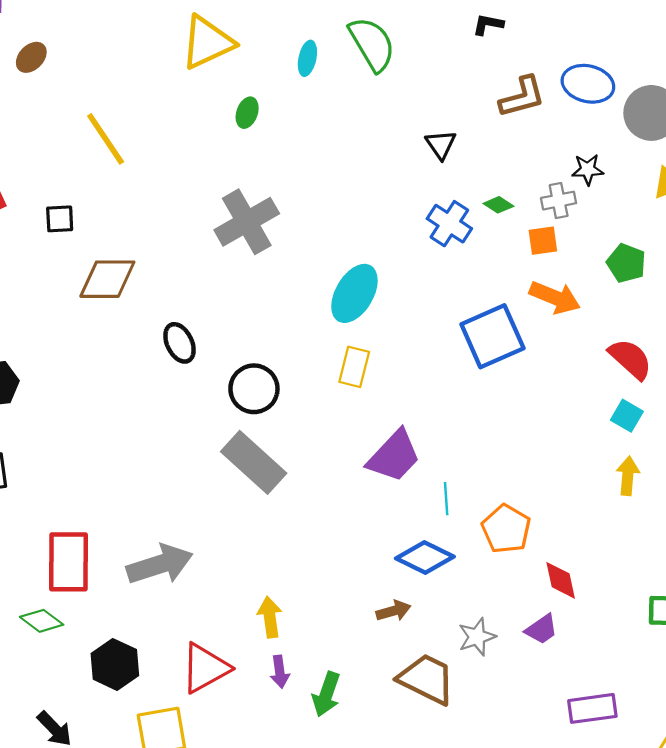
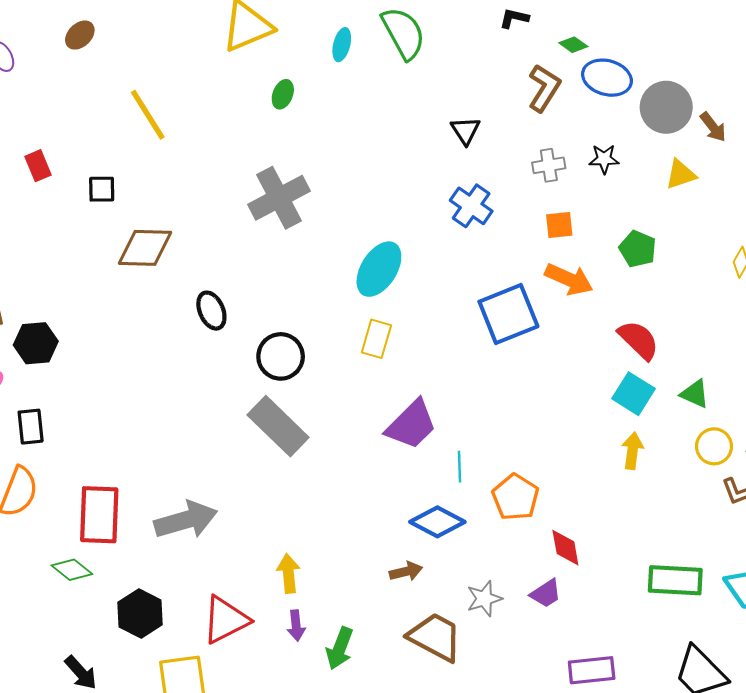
brown L-shape: (522, 97) -> (544, 88), turned -45
gray cross: (559, 201) -> (549, 165), moved
green diamond: (498, 205) -> (573, 45), moved
cyan square: (627, 416) -> (633, 394), size x1.4

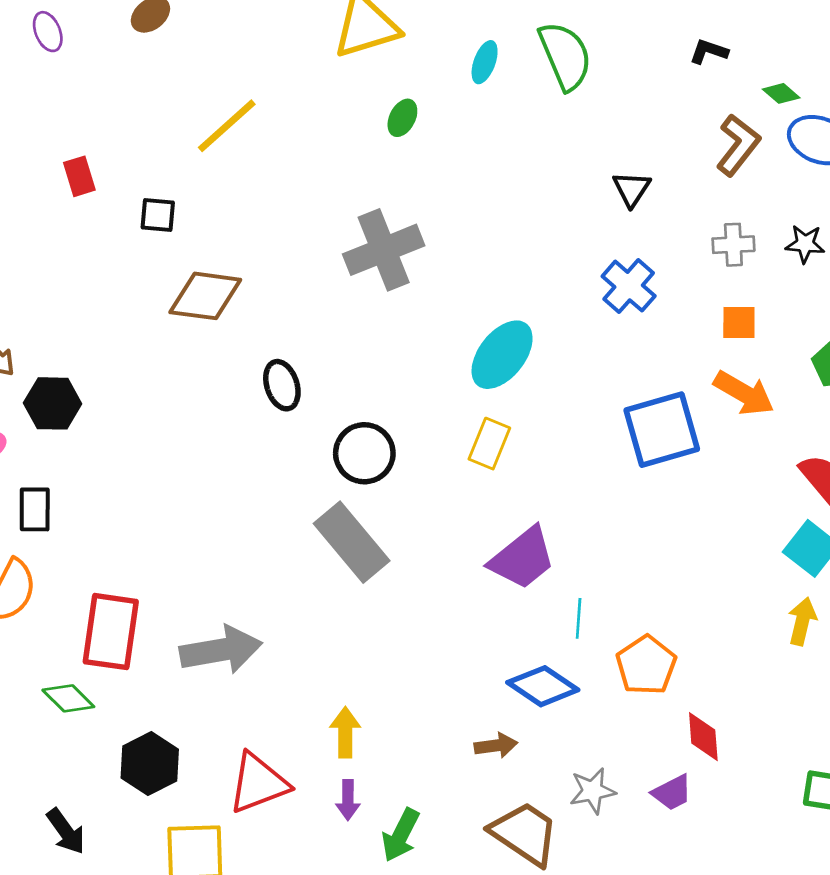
yellow line: (148, 115) -> (227, 126), turned 74

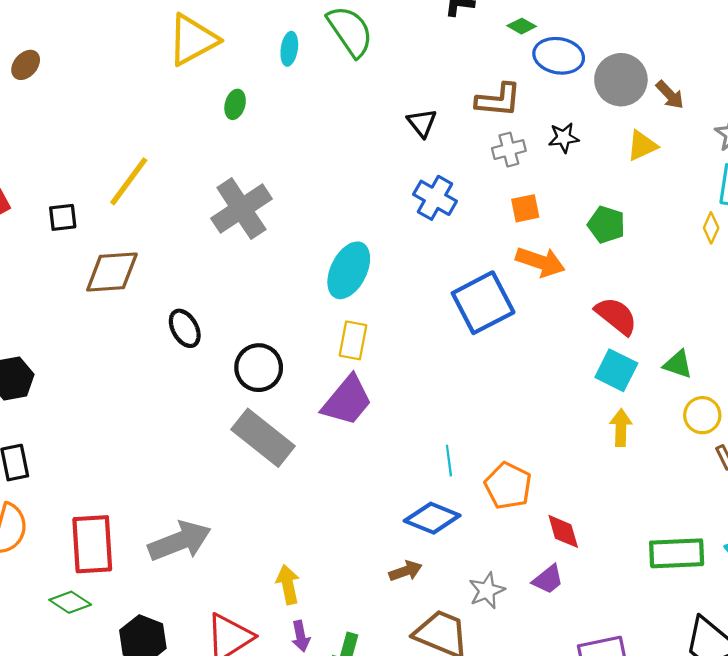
yellow line: (227, 126) -> (129, 181), moved
brown L-shape: (738, 145) -> (498, 100), moved, turned 69
purple trapezoid: (523, 558) -> (347, 401), moved

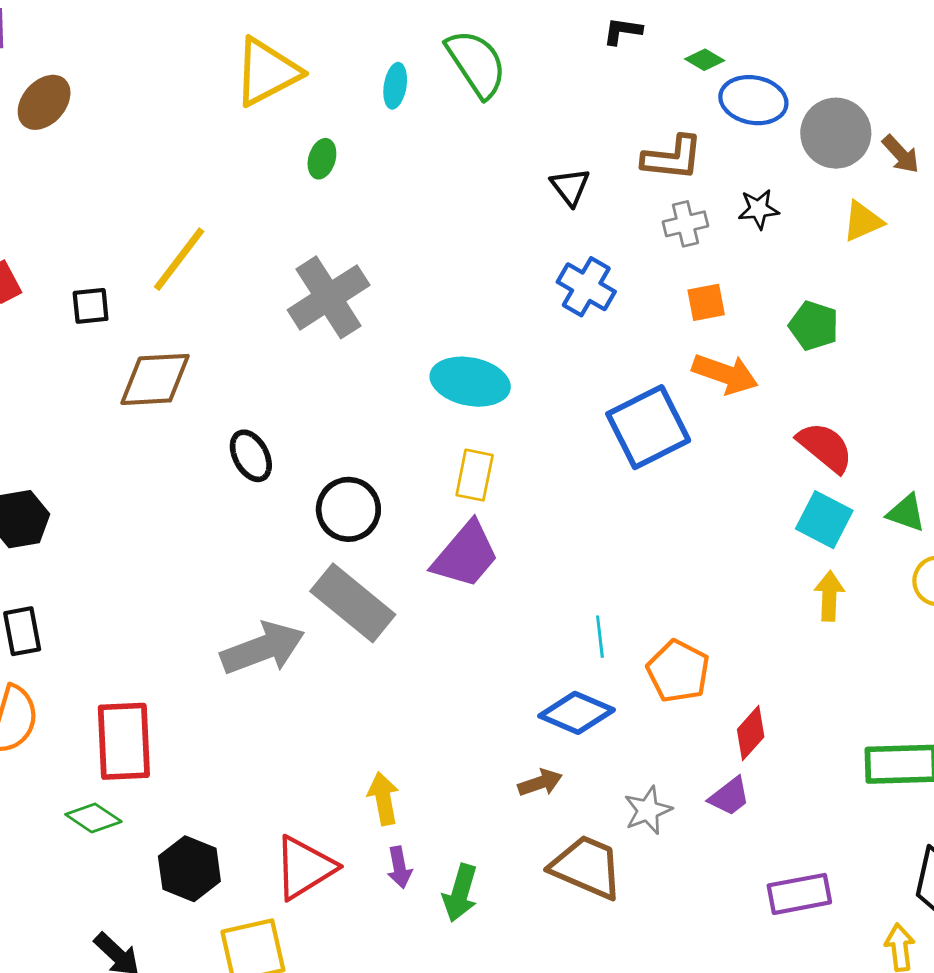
brown ellipse: (26, 65) -> (44, 102), size x1.4
cyan ellipse: (349, 270) -> (470, 382), turned 74
red diamond: (563, 531) -> (751, 733), turned 57
gray arrow: (180, 541) -> (263, 648), moved

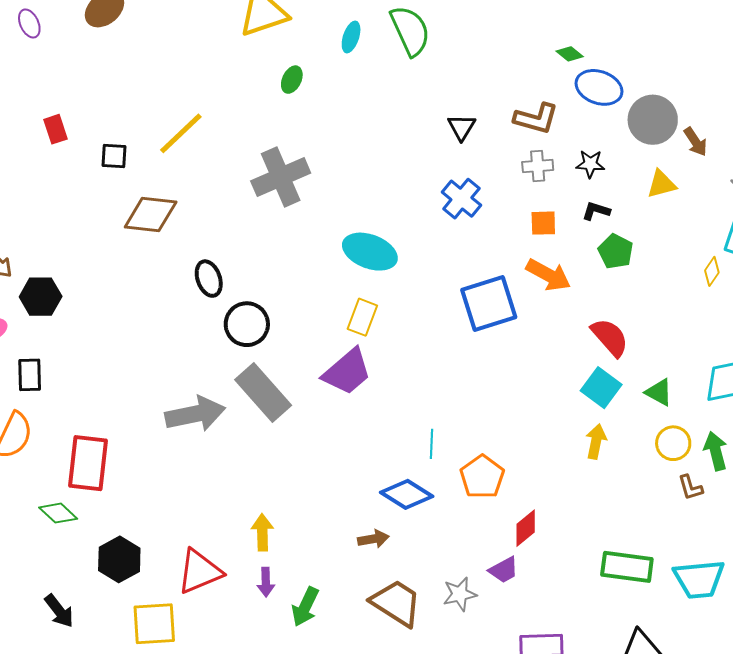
black L-shape: (622, 31) -> (596, 211), moved
black circle: (348, 509) -> (247, 324), moved
gray star: (648, 810) -> (460, 594), moved

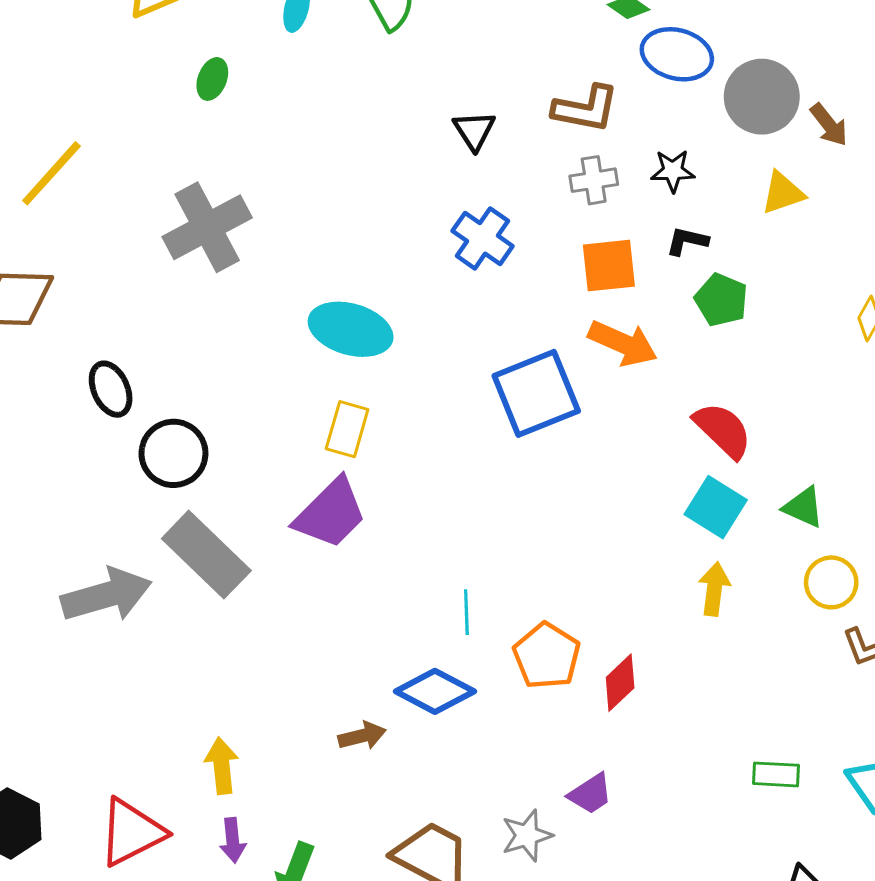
orange square: (543, 223) -> (609, 266), size x1.4
red diamond: (526, 528) -> (620, 683), moved
brown arrow: (373, 539) -> (362, 736), moved
green rectangle: (627, 567) -> (776, 774), size x0.6

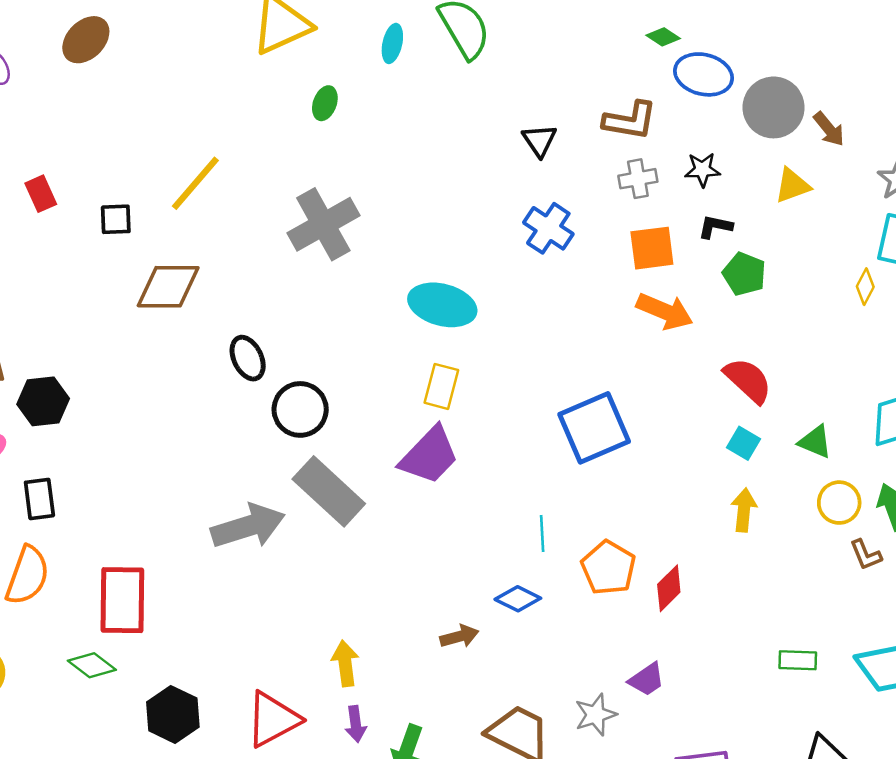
blue square: (536, 393) -> (594, 428), moved
cyan square: (716, 507) -> (743, 443), size x0.7
blue diamond: (435, 691) -> (518, 599), size x0.7

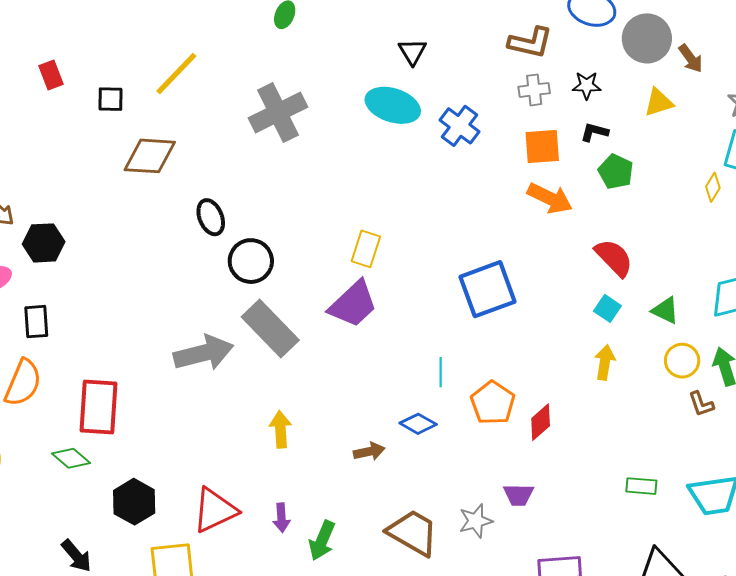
black triangle: (540, 140) -> (412, 52), moved
cyan ellipse: (442, 305) -> (393, 105), moved
yellow arrow: (345, 663) -> (280, 429), moved
purple trapezoid: (647, 679) -> (519, 495), turned 32

